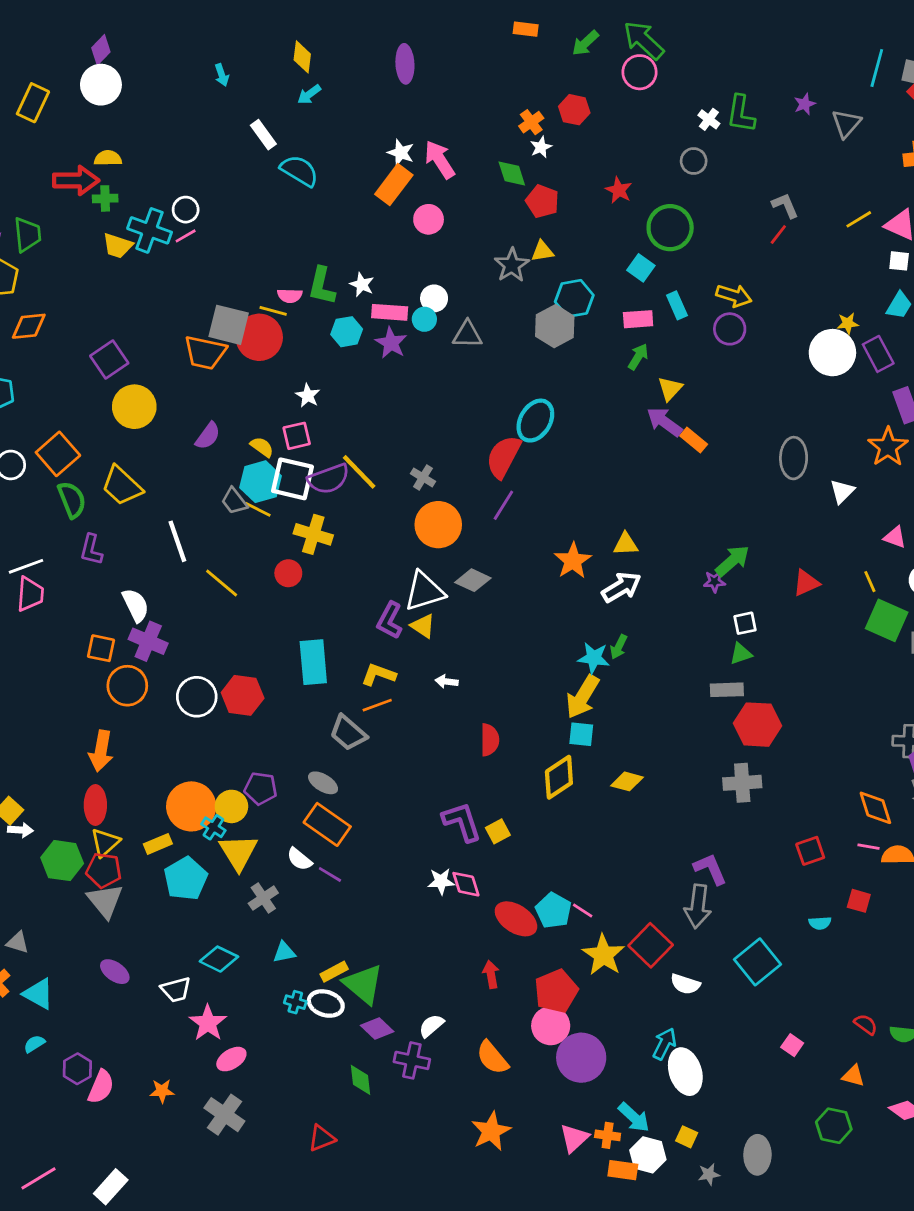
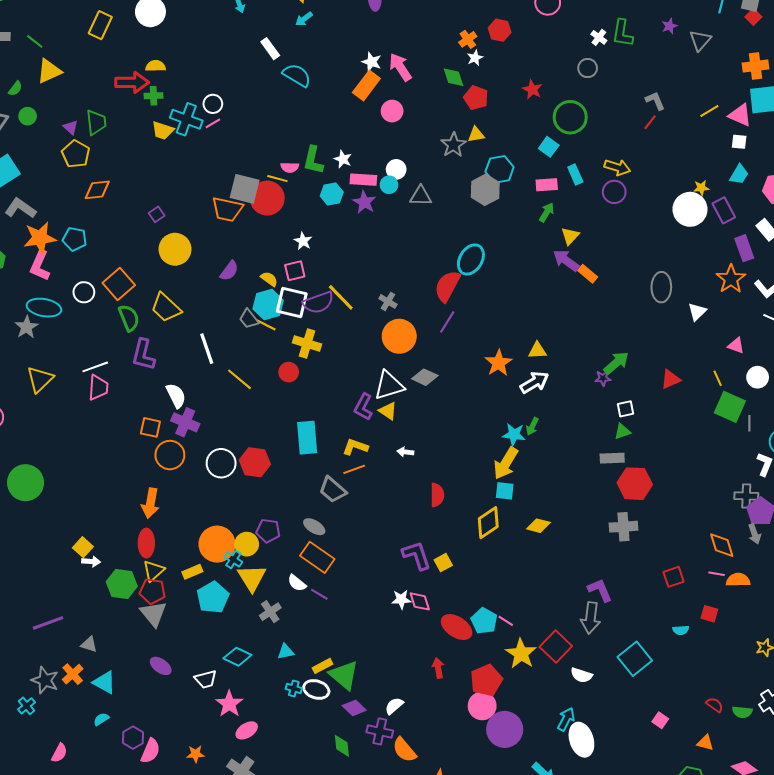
purple square: (109, 359) -> (157, 214), size x0.6
purple L-shape: (91, 550) -> (143, 355), size x1.4
orange semicircle: (492, 1058) -> (404, 750), moved

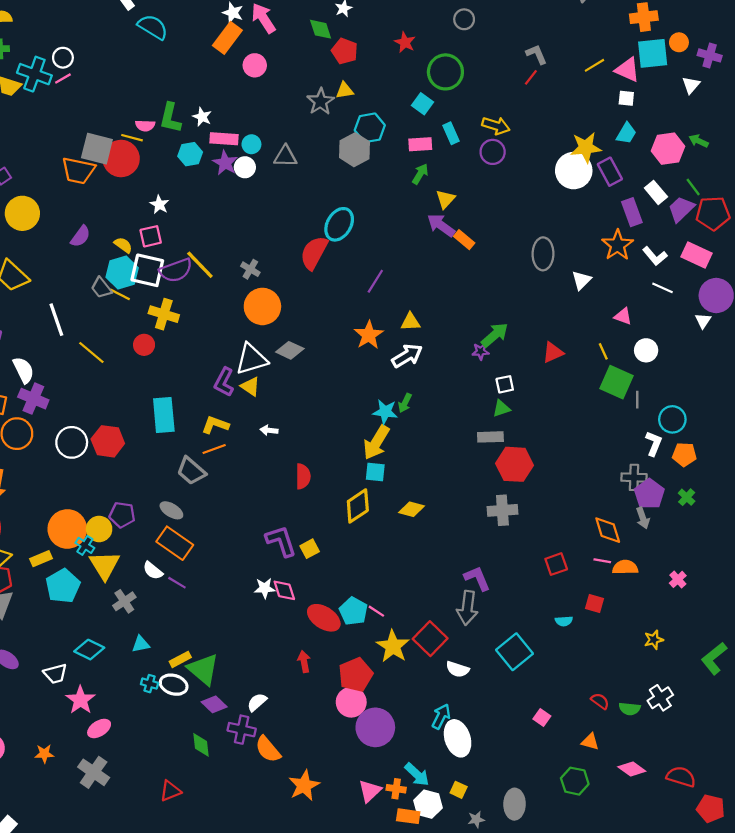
white circle: (396, 169) -> (245, 167), moved
yellow star: (701, 188) -> (586, 148), size x1.8
purple line: (447, 322) -> (375, 281), moved

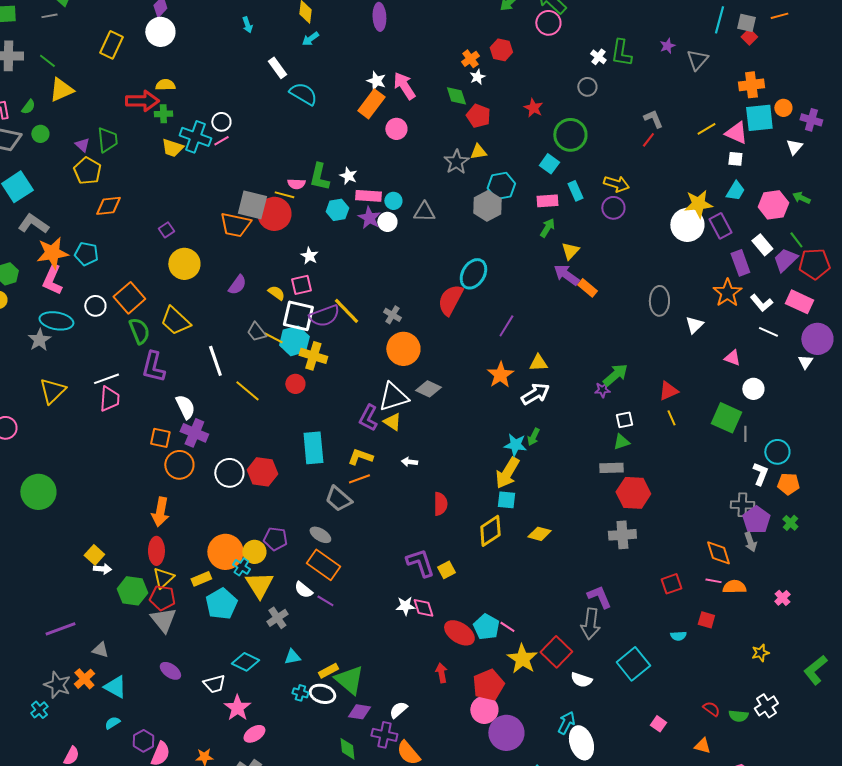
cyan hexagon: (122, 272) -> (294, 341), moved
yellow line: (603, 351) -> (671, 418), moved
purple diamond: (214, 704) -> (359, 712), turned -35

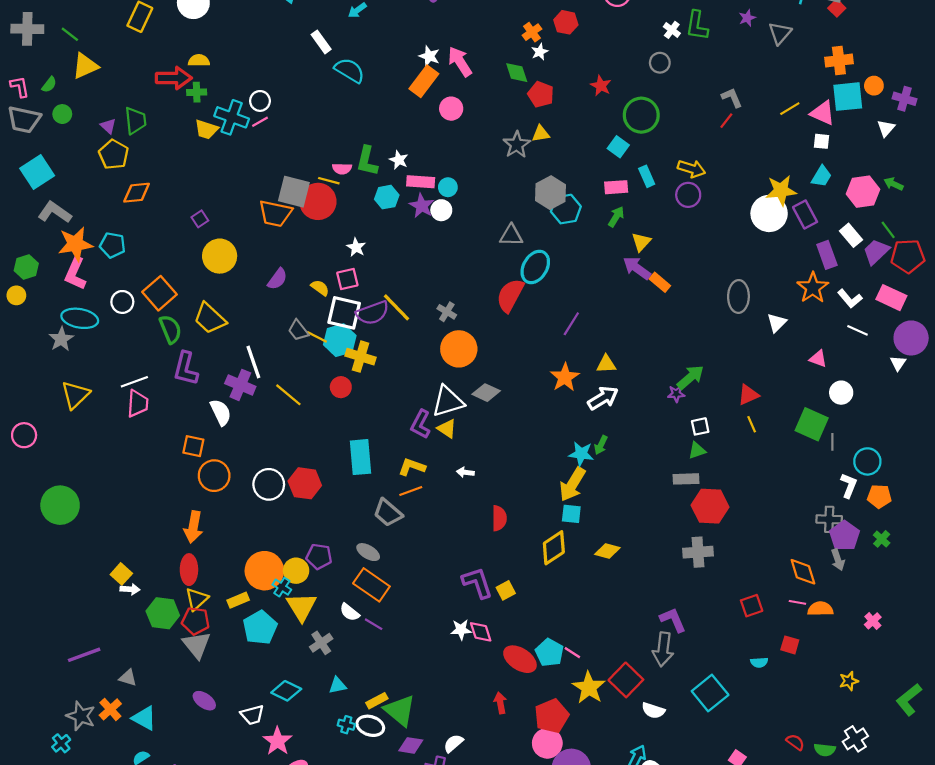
cyan hexagon: (501, 186) -> (566, 209), moved
gray triangle: (424, 212) -> (511, 235), moved
purple cross: (194, 433) -> (240, 385), moved

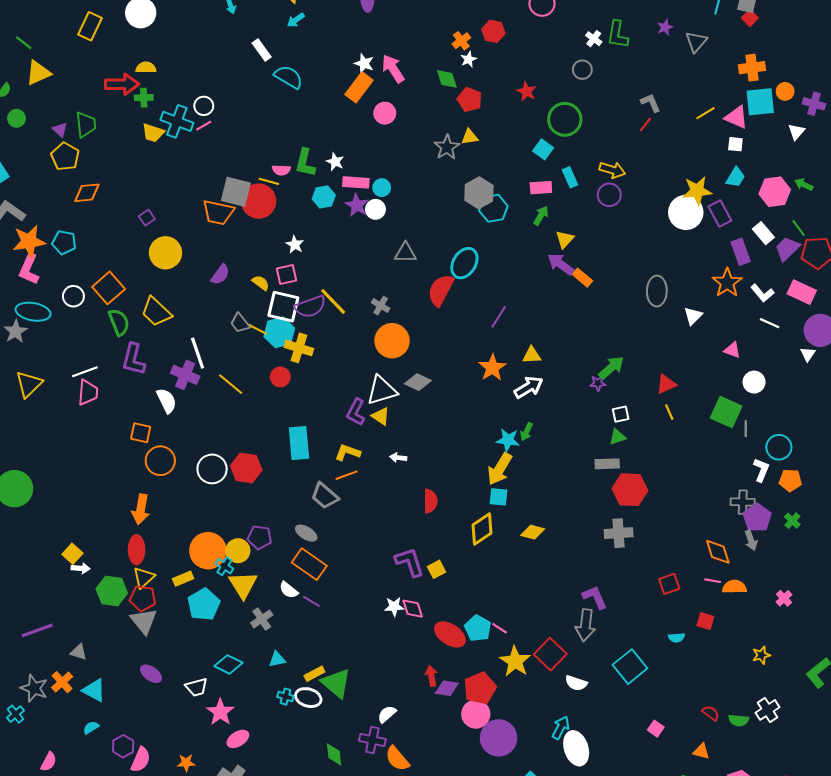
gray triangle: (511, 235) -> (405, 253), moved
purple diamond: (411, 745) -> (447, 688), moved

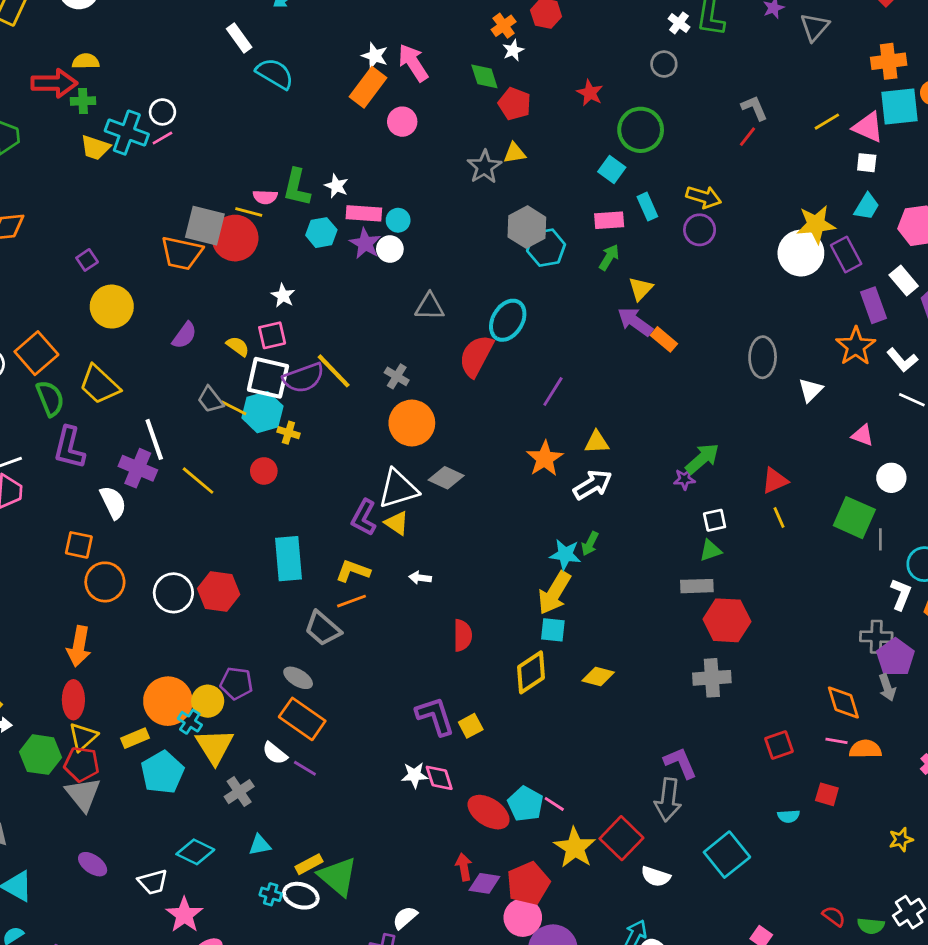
yellow cross: (299, 348) -> (288, 433), size x0.6

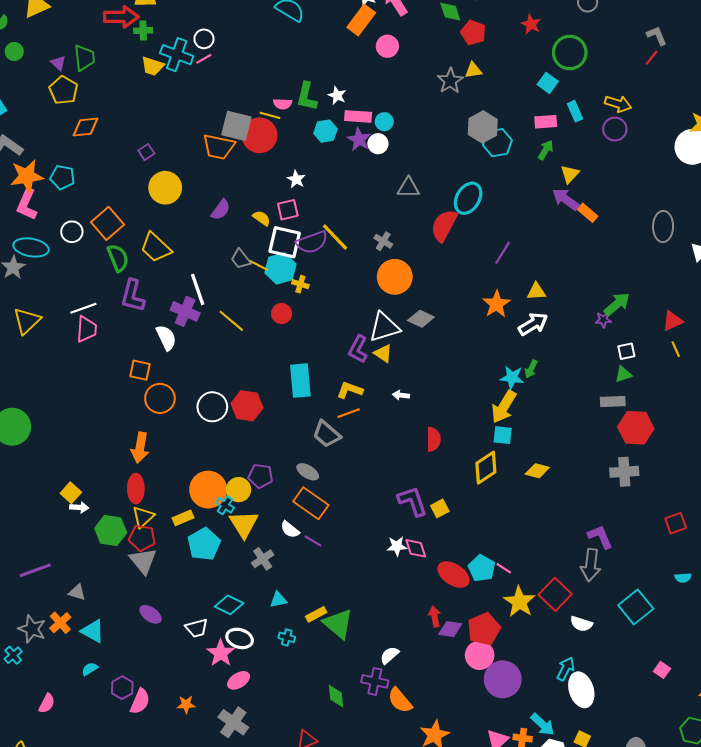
white ellipse: (301, 896) -> (240, 638), moved

